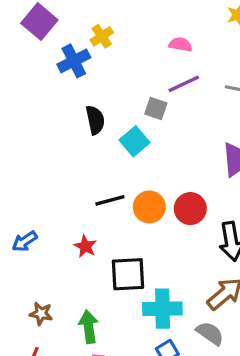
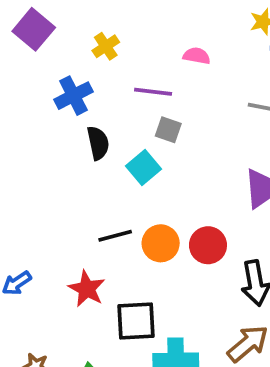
blue cross: (74, 61) -> (73, 96), moved
purple line: (184, 84) -> (153, 92), moved, turned 32
red star: (85, 246) -> (87, 289), size x1.4

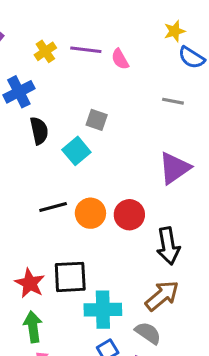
pink semicircle: (197, 56) -> (120, 59), turned -130
purple line: (153, 92) -> (86, 50), moved
red star: (87, 289) -> (30, 283), moved

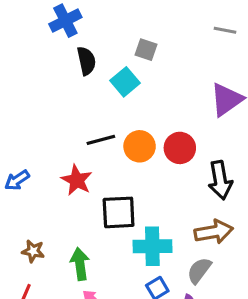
red star: (30, 283) -> (77, 180), moved
brown arrow: (162, 296) -> (214, 232), turned 30
gray semicircle: (148, 333) -> (199, 270), turned -88

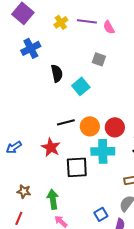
blue cross: (65, 21) -> (31, 48), moved
gray square: (146, 50) -> (99, 59), moved
cyan cross: (152, 246) -> (103, 151), moved

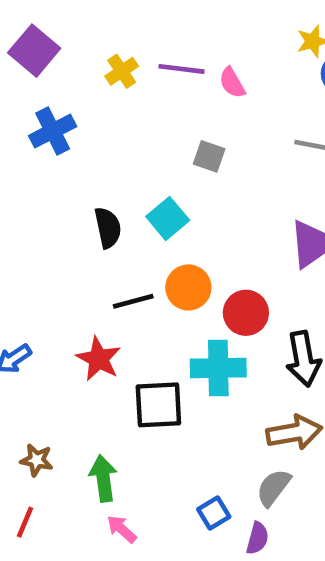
black semicircle: (57, 73) -> (108, 228), moved
orange circle: (90, 126) -> (188, 287), moved

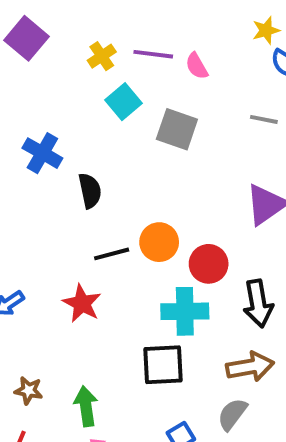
blue cross: (53, 131) -> (42, 153), moved, turned -33
gray square: (209, 156) -> (177, 129), size x1.5
cyan square: (168, 218) -> (123, 102), moved
black square: (158, 405) -> (163, 365), moved

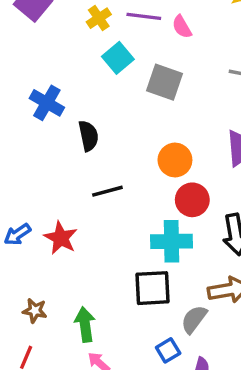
orange circle: (159, 242) -> (175, 160), moved
red star: (82, 303) -> (61, 238), moved
gray semicircle: (232, 414) -> (194, 319), moved

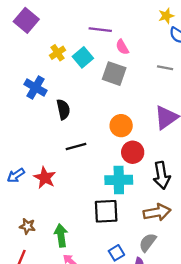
yellow cross: (99, 18) -> (57, 53), moved
pink semicircle: (182, 27) -> (122, 47), moved
gray semicircle: (194, 319) -> (148, 242), moved

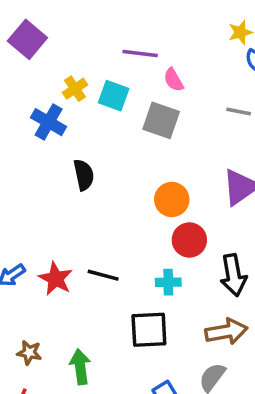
cyan square: (83, 57) -> (114, 96), turned -30
blue cross: (36, 87) -> (49, 122), moved
black line: (76, 146) -> (103, 275), moved, turned 30
cyan cross: (119, 180) -> (168, 282), size x0.6

